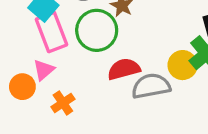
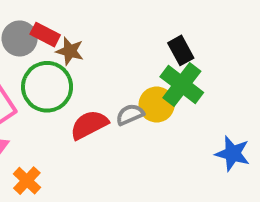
gray semicircle: (151, 86) -> (130, 115), moved, size x0.6

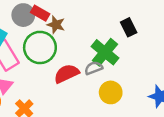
green cross: (182, 85) -> (105, 52), moved
yellow circle: (157, 104) -> (111, 92), moved

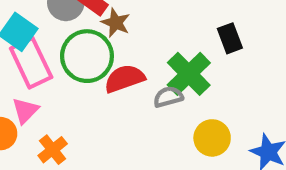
red semicircle: (66, 74) -> (124, 79), moved
yellow circle: (111, 92) -> (212, 138), moved

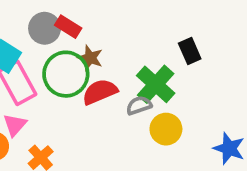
brown star: (116, 23) -> (90, 58), moved
yellow circle: (212, 138) -> (166, 129), moved

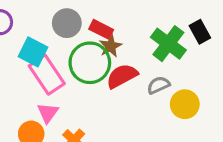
red rectangle: (68, 27) -> (101, 29), moved
brown star: (90, 58) -> (110, 46), turned 30
green cross: (156, 84) -> (168, 44), moved

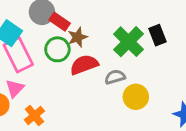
red rectangle: (101, 29) -> (60, 22), moved
green circle: (90, 63) -> (57, 49), size x0.7

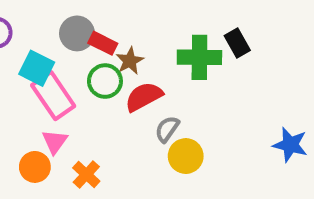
green cross: (129, 42) -> (199, 57), turned -36
gray semicircle: (115, 77) -> (167, 129), moved, turned -30
yellow circle: (136, 97) -> (186, 156), moved

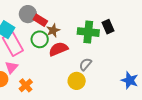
gray semicircle: (167, 129) -> (85, 64), moved

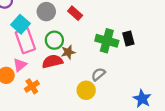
red rectangle: (40, 20) -> (75, 13), moved
brown star: (53, 30) -> (68, 52), moved
red semicircle: (58, 49) -> (52, 61), moved

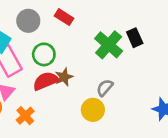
green cross: (107, 41) -> (109, 45), turned 35
brown star: (68, 52) -> (64, 77), moved

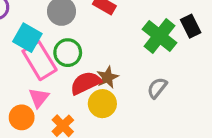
green circle: (44, 54) -> (68, 53), moved
yellow circle: (93, 110) -> (102, 104), moved

